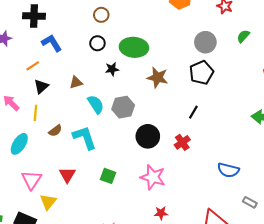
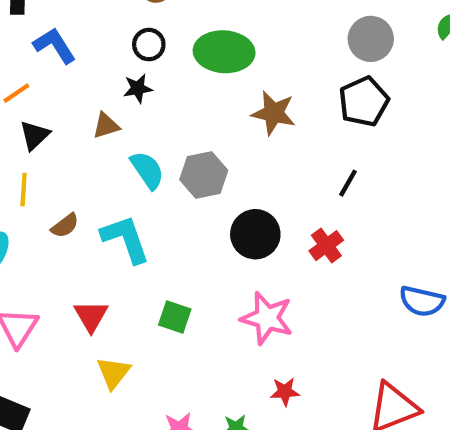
black star: (112, 69) -> (138, 88), moved
yellow triangle: (48, 202) -> (113, 373), moved

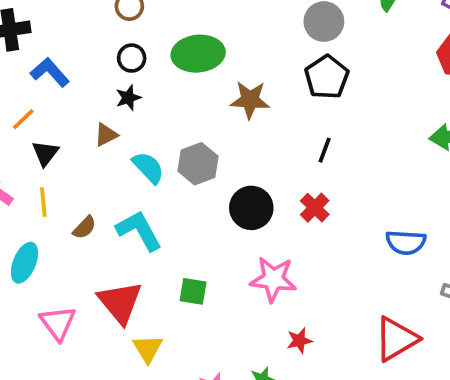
red triangle: (91, 316) -> (120, 302), size x1.5

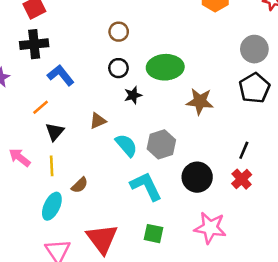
black star: (128, 98) -> (133, 95), moved
black line: (325, 150) -> (244, 150), moved
cyan L-shape: (139, 230) -> (146, 186), moved
cyan ellipse: (24, 263) -> (52, 206), moved

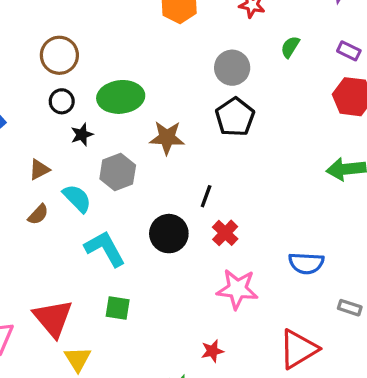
brown circle: (119, 32) -> (59, 55), size x1.5
gray hexagon: (161, 144) -> (118, 172), moved
black line: (244, 150) -> (206, 196), moved
brown semicircle: (80, 185) -> (38, 214), moved
pink star: (210, 228) -> (237, 289), moved

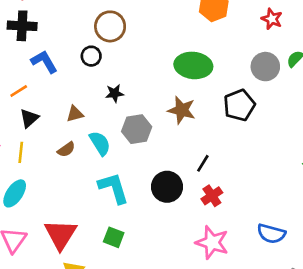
gray circle: (232, 68) -> (265, 67), moved
green ellipse: (121, 97) -> (193, 65), moved
black circle: (62, 101) -> (91, 56), moved

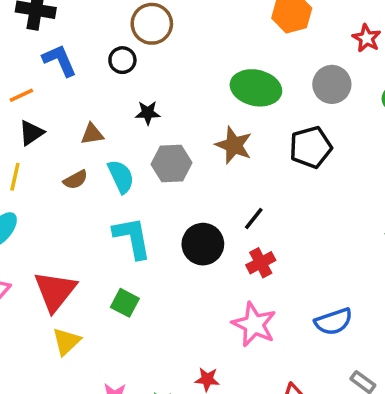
gray circle: (265, 67) -> (332, 84), moved
blue semicircle: (271, 234) -> (333, 322), turned -40

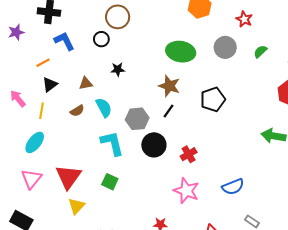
black pentagon: (311, 147) -> (213, 99), moved
gray hexagon: (172, 163) -> (137, 119), moved
black line: (254, 218) -> (168, 111), moved

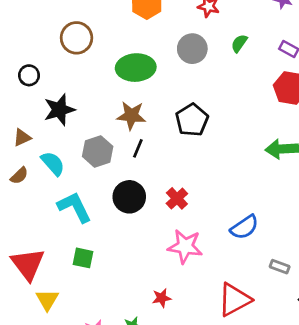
brown circle: (118, 17) -> (76, 38), moved
black star: (118, 69) -> (59, 110), size x1.6
gray hexagon: (137, 119) -> (98, 151), moved

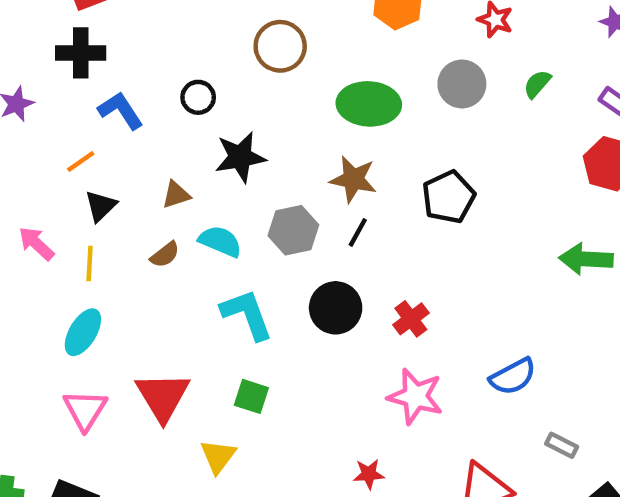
cyan semicircle: (53, 163) -> (220, 241), turned -32
yellow triangle: (47, 300) -> (218, 456), moved

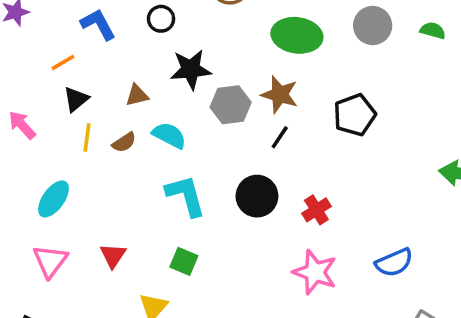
green semicircle: (537, 84) -> (433, 30), turned 60
gray hexagon: (293, 230) -> (231, 105), moved
yellow line: (90, 263) -> (87, 138), moved
red triangle: (163, 396) -> (113, 256), size x0.6

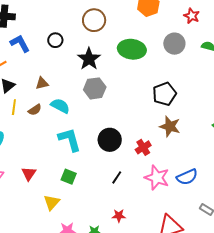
black star: (191, 69) -> (89, 59), moved, turned -30
brown star: (280, 95) -> (170, 126), moved
black line: (280, 137) -> (117, 177), moved
pink star: (315, 272) -> (157, 178), moved

